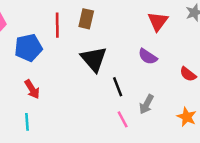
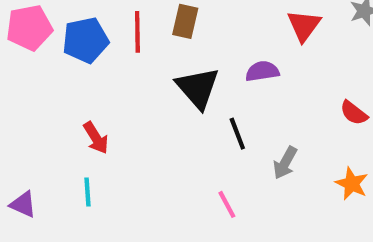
blue pentagon: (28, 48) -> (85, 40), moved
purple semicircle: (148, 57) -> (262, 71), moved, turned 138
pink line: (123, 119) -> (227, 204), moved

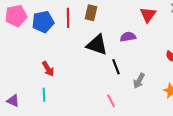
black triangle: (198, 88) -> (97, 45), turned -30

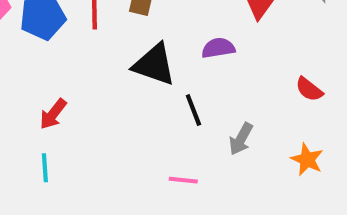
red arrow: (48, 69) -> (53, 114), turned 70
pink line: (111, 101) -> (183, 180), turned -56

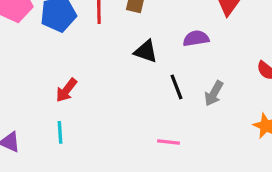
black triangle: (154, 65) -> (146, 51), size x0.7
gray arrow: (241, 139) -> (214, 93), moved

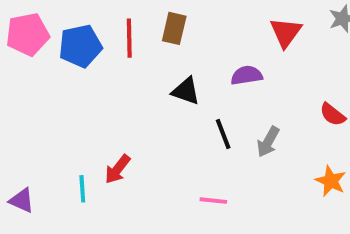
red arrow: (66, 90) -> (118, 169), moved

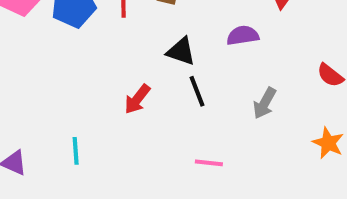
black line: (223, 134) -> (197, 91), moved
red arrow: (118, 169) -> (137, 99), moved

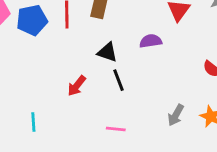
gray arrow: (265, 103) -> (176, 115), moved
pink line: (209, 163) -> (116, 129), moved

